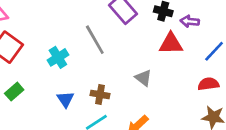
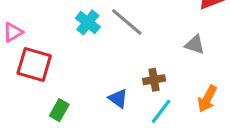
cyan cross: (58, 57) -> (88, 22), moved

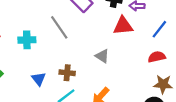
cyan cross: (88, 22) -> (27, 40), moved, turned 35

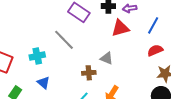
brown cross: (67, 73) -> (89, 73), moved
blue triangle: (39, 79) -> (43, 83), moved

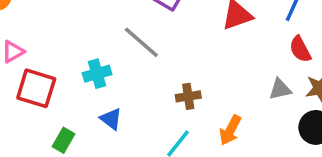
red semicircle: (155, 50) -> (300, 49), turned -91
gray triangle: (107, 58) -> (280, 89), moved, turned -32

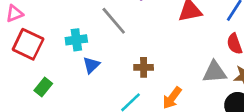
gray triangle: (280, 89) -> (215, 72), size x1.4
blue triangle: (111, 119) -> (91, 65), moved, turned 30

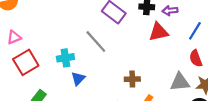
red square: (28, 44) -> (26, 62), turned 35
brown cross: (144, 67) -> (132, 79), moved

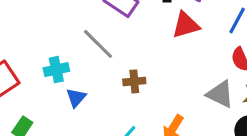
brown cross: (132, 79) -> (134, 81), moved
gray triangle: (180, 82) -> (220, 94), turned 35

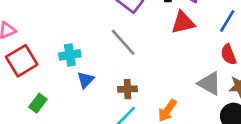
gray line: (98, 44) -> (123, 42), moved
brown cross: (134, 81) -> (128, 89), moved

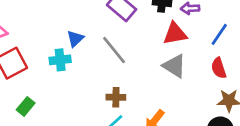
blue triangle: (86, 80) -> (75, 39), moved
gray triangle: (209, 83) -> (174, 66), moved

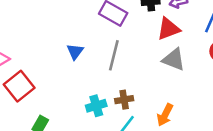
gray line: (114, 50) -> (114, 55), turned 64
cyan cross: (60, 60) -> (96, 106), moved

